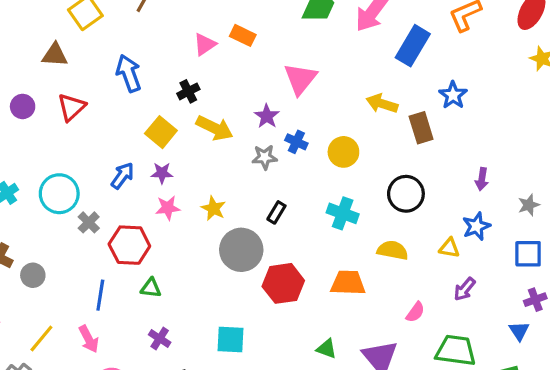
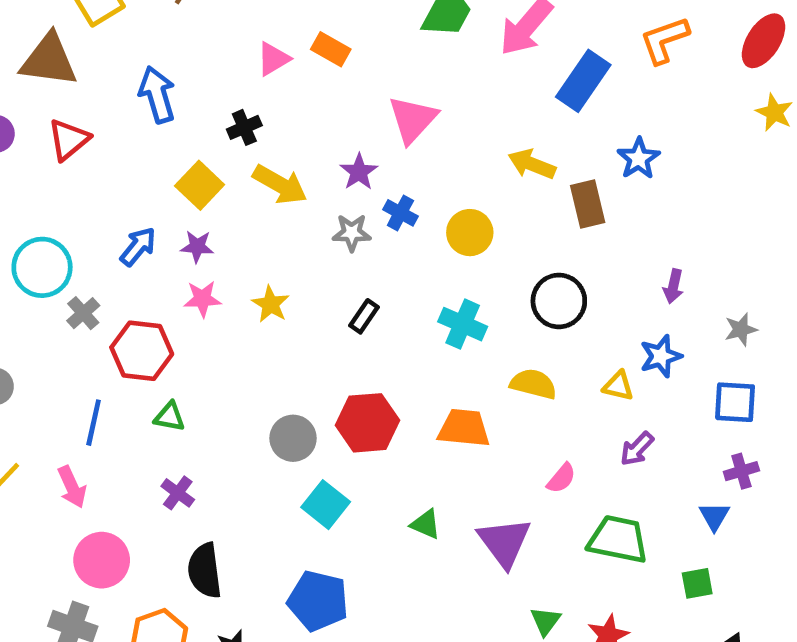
brown triangle: (55, 55) -> (49, 60), size x1.5
gray circle: (241, 250) -> (293, 438), moved, size x0.7
cyan square: (231, 339) -> (326, 505), moved, turned 32

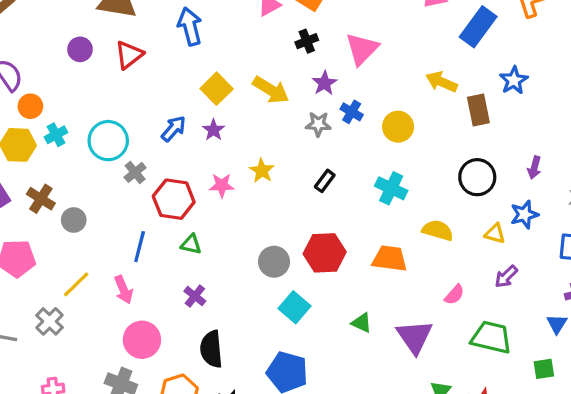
black cross: (244, 127) -> (307, 41), moved
purple star: (197, 246) -> (214, 130), turned 30
pink star: (202, 299) -> (222, 185), moved
black circle: (559, 301) -> (477, 177), moved

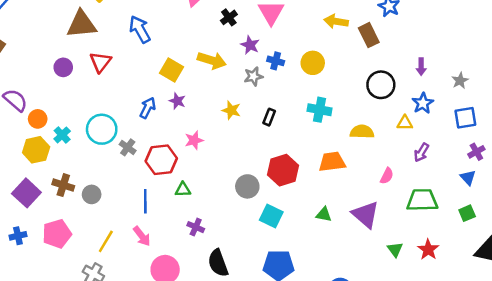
yellow star: (262, 171) -> (231, 110), moved

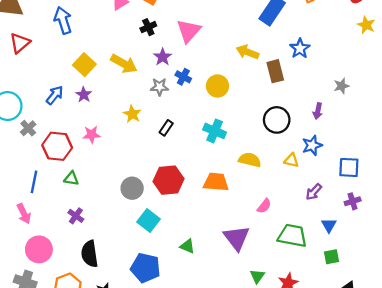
gray star: (460, 81) -> (341, 86), moved
purple arrow: (421, 152) -> (314, 192), moved
blue triangle: (468, 178) -> (329, 225), moved
green triangle: (324, 214) -> (187, 246), moved

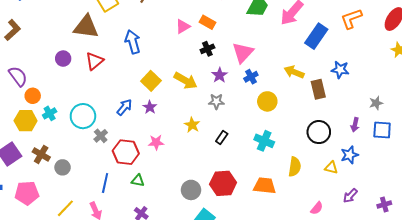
blue star: (300, 48) -> (340, 70), turned -30
blue cross: (183, 77) -> (251, 77), moved, turned 32
yellow semicircle: (250, 160) -> (295, 167), turned 84
blue square: (349, 167) -> (382, 130), moved
pink semicircle: (264, 206) -> (317, 208), moved

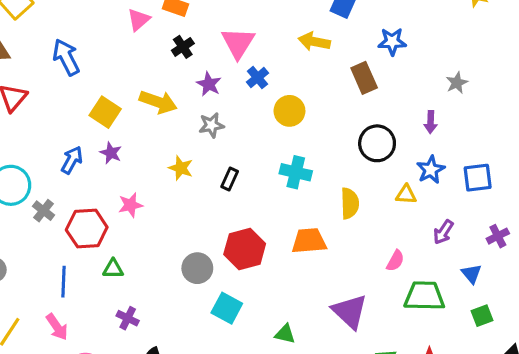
yellow arrow: (294, 72) -> (314, 42), moved
blue square: (382, 130) -> (478, 178), moved

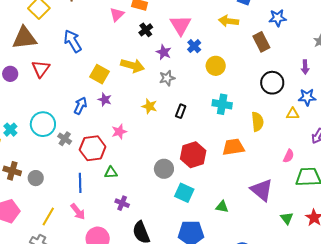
blue star: (431, 170) -> (307, 97), turned 30

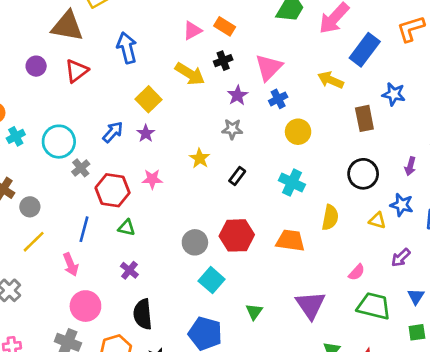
yellow arrow: (132, 66) -> (190, 74), moved
green triangle: (222, 207) -> (254, 312), turned 40
yellow line: (48, 217) -> (34, 242), moved

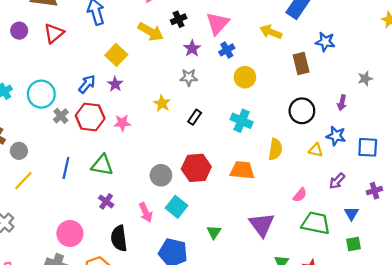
red hexagon: (113, 190) -> (90, 117), moved
green triangle: (127, 228) -> (102, 165), size x1.5
pink arrow: (71, 265) -> (146, 212), moved

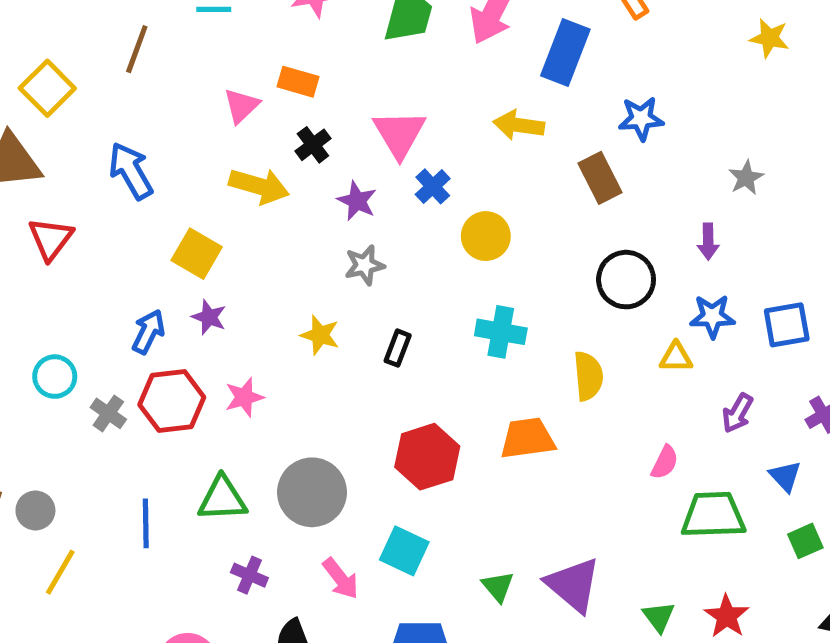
cyan circle: (41, 94) -> (55, 377), size x0.7
gray circle: (161, 175) -> (312, 492), moved, size x1.4
purple triangle: (262, 225) -> (573, 585), moved

